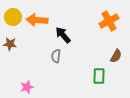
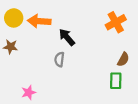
green rectangle: (99, 76) -> (116, 81), moved

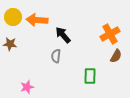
orange cross: (116, 22) -> (110, 34), moved
green rectangle: (116, 81) -> (90, 76), moved

